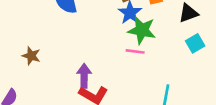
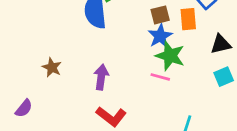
purple arrow: (84, 76) -> (101, 77), moved

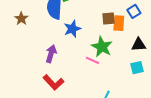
brown square: (160, 15) -> (108, 18), moved
blue star: (160, 36) -> (72, 29), moved
brown star: (52, 67) -> (21, 19), moved

